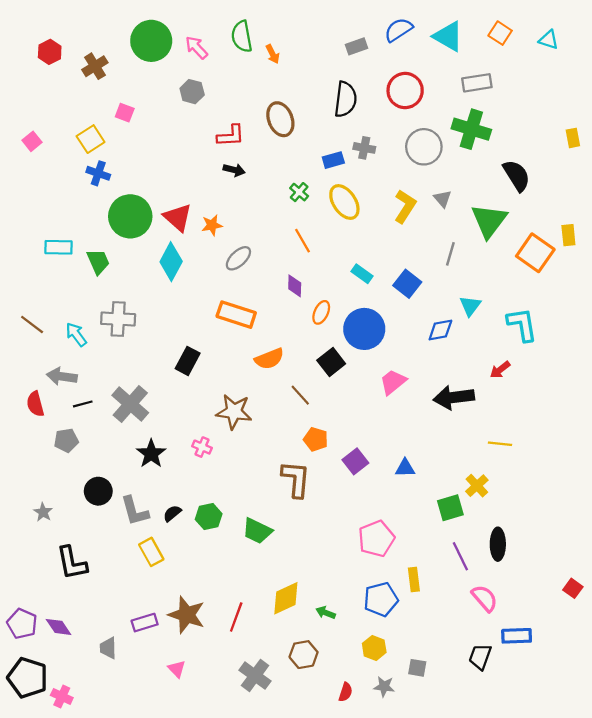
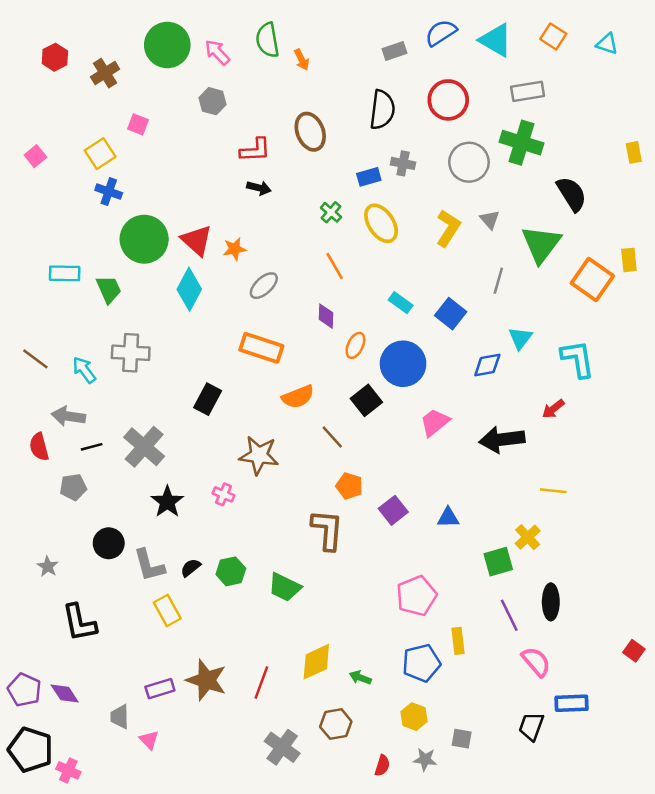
pink triangle: (177, 669) -> (149, 740), moved

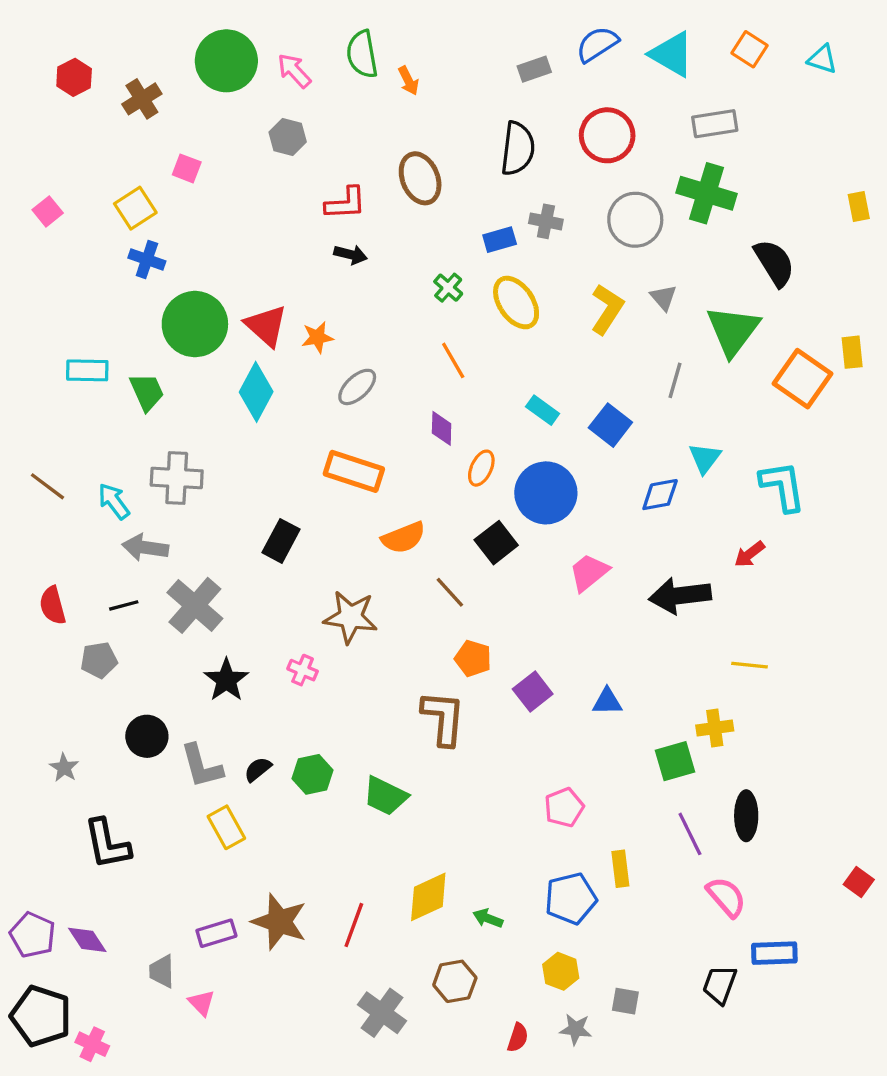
gray arrow: (68, 416) -> (145, 548), moved
yellow cross: (528, 537) -> (715, 728), turned 35
pink pentagon: (416, 596) -> (564, 807), size x0.7

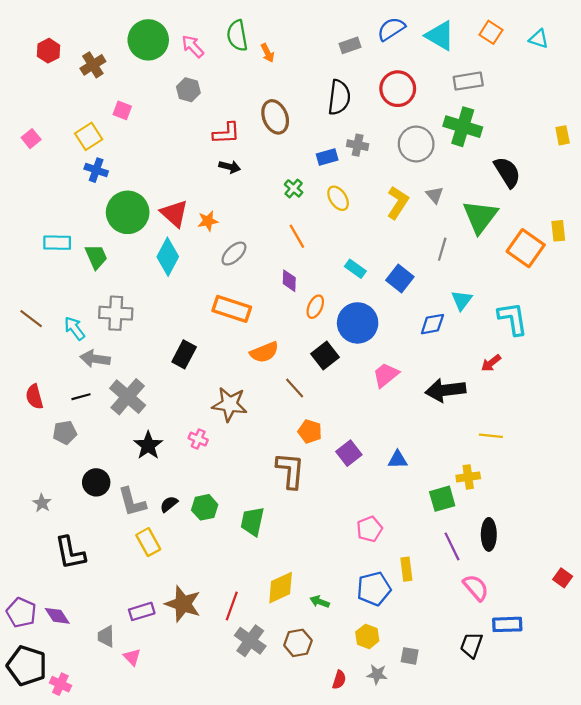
yellow ellipse: (516, 303) -> (338, 198), size x0.7
green trapezoid: (385, 796) -> (252, 521), turned 76
gray cross: (382, 1013) -> (250, 641), moved

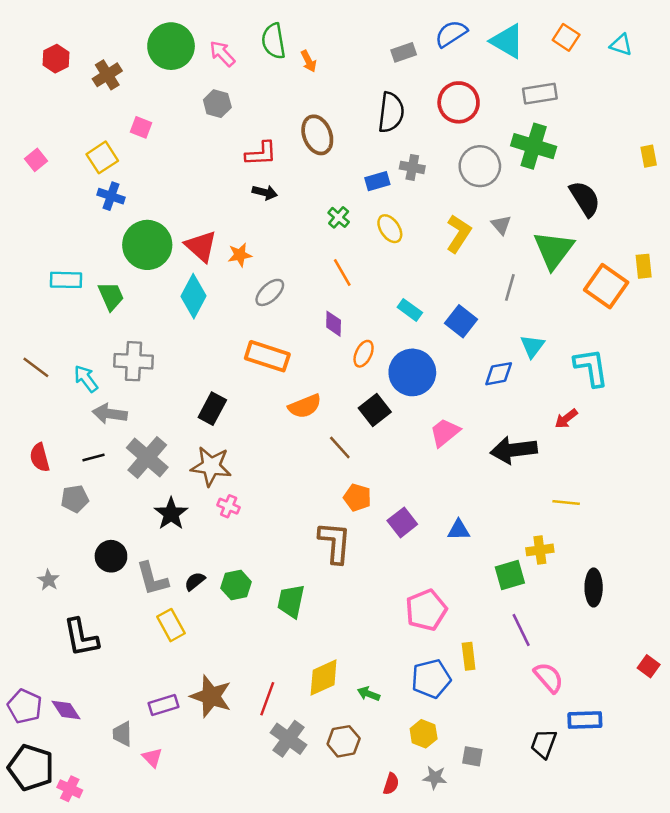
brown star: (230, 404) -> (211, 466), moved
pink pentagon: (370, 529) -> (426, 610), size x1.4
black ellipse: (489, 534) -> (594, 587), moved

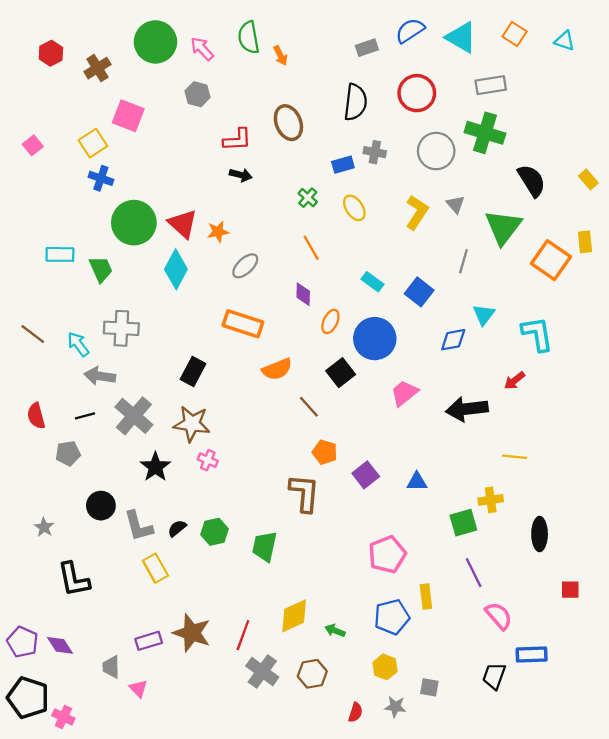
pink square: (141, 127) -> (128, 116), size x1.6
yellow rectangle: (649, 156) -> (588, 179), moved, turned -30
red square: (649, 666) -> (570, 590), moved, turned -36

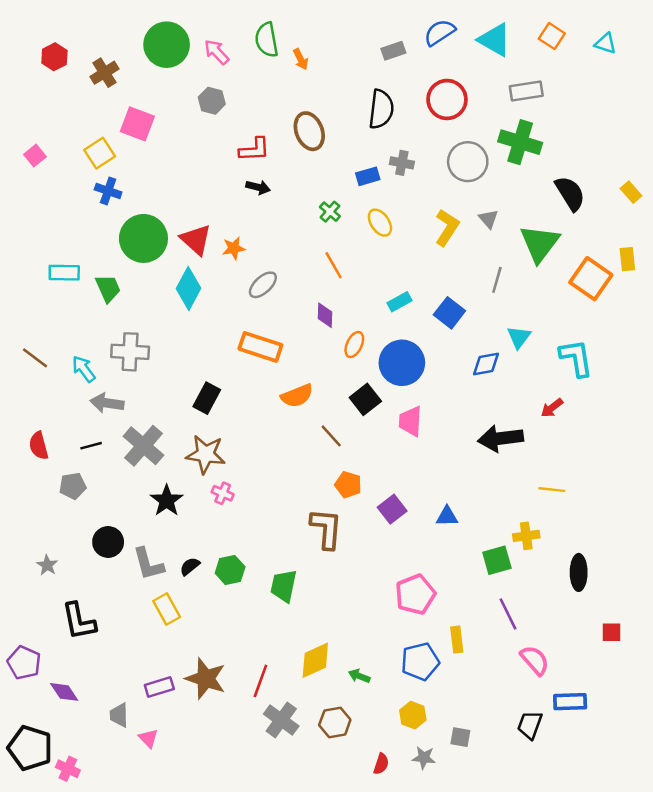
cyan rectangle: (373, 282) -> (399, 302), turned -65
pink trapezoid: (404, 393) -> (410, 421), moved, turned -48
purple pentagon: (22, 642) -> (24, 663), moved

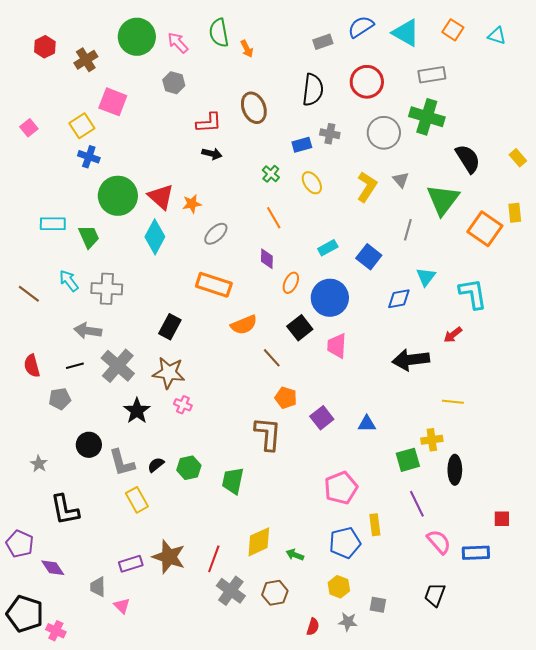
cyan arrow: (84, 369) -> (69, 281), moved
black ellipse: (579, 572) -> (455, 470), moved
blue rectangle: (570, 702) -> (476, 553), moved

